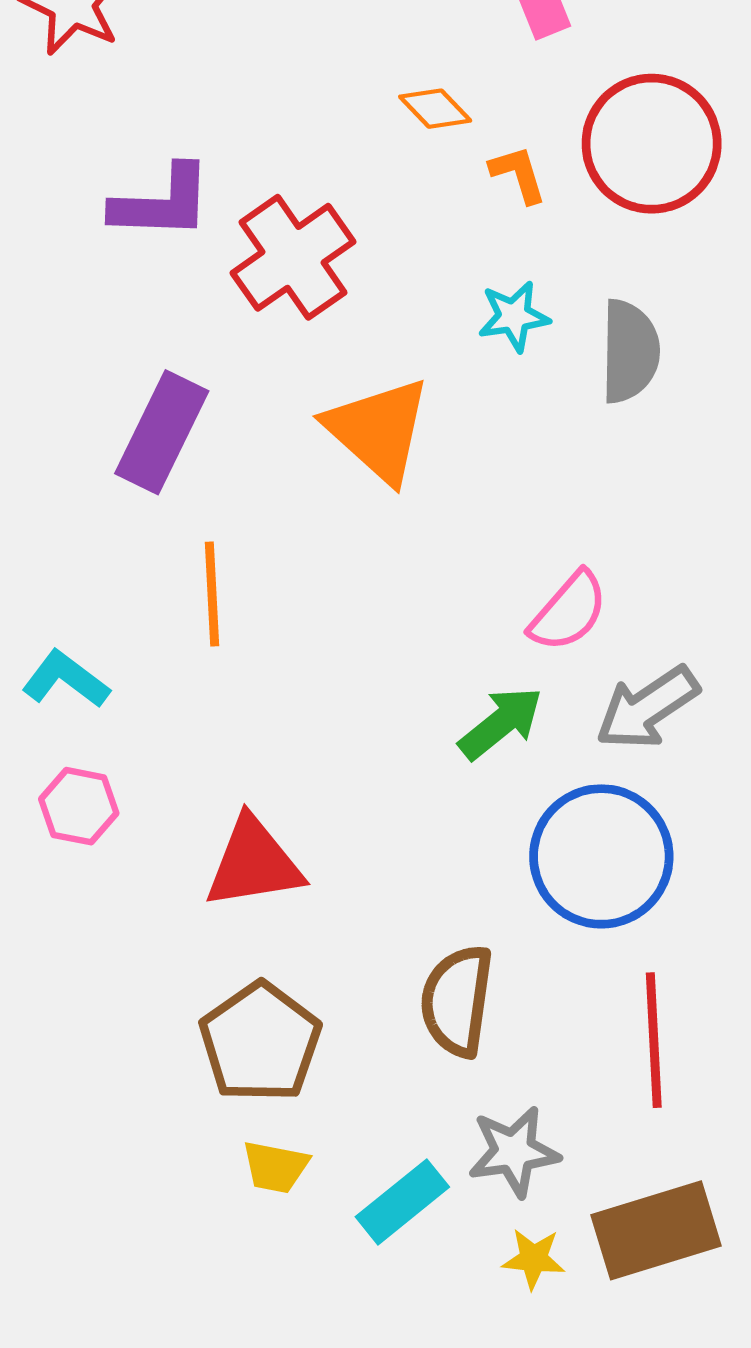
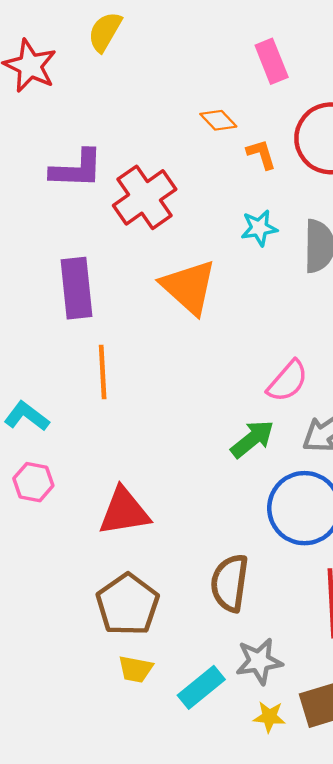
purple rectangle: (162, 432) -> (77, 288), turned -32

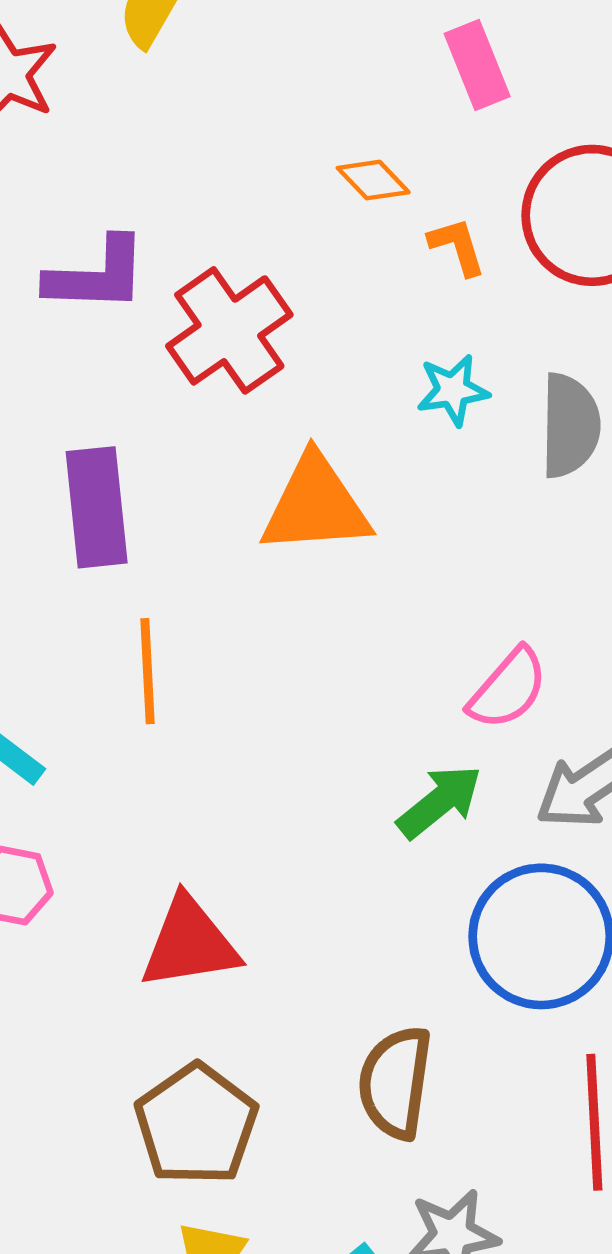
orange triangle: (189, 287) -> (316, 505), turned -46

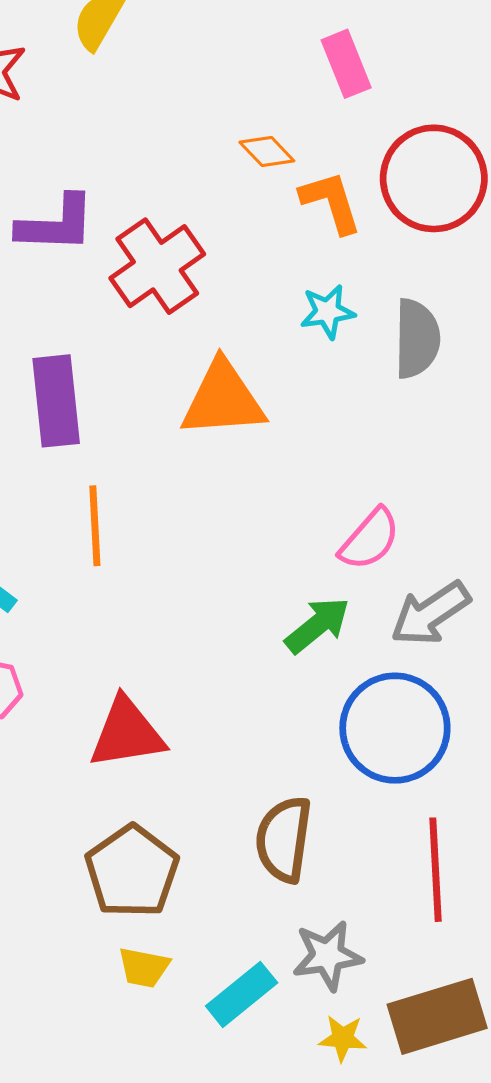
orange L-shape: (457, 246) -> (331, 202), size x1.4

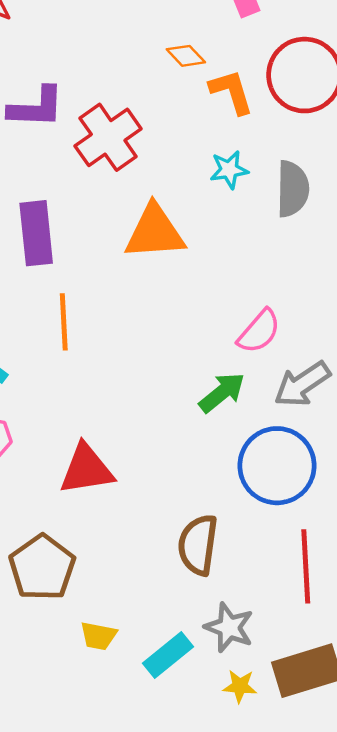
brown pentagon: (132, 871) -> (42, 568), moved
gray star: (328, 956) -> (229, 627), turned 30

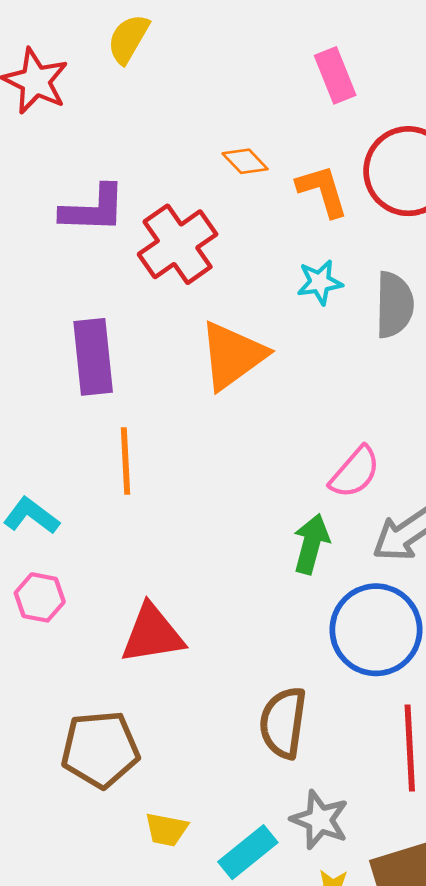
orange diamond: (186, 56) -> (245, 161), moved
orange triangle: (155, 232) -> (232, 355), turned -32
green arrow: (222, 393) -> (311, 544), turned -36
brown pentagon: (42, 568) -> (100, 749), turned 30

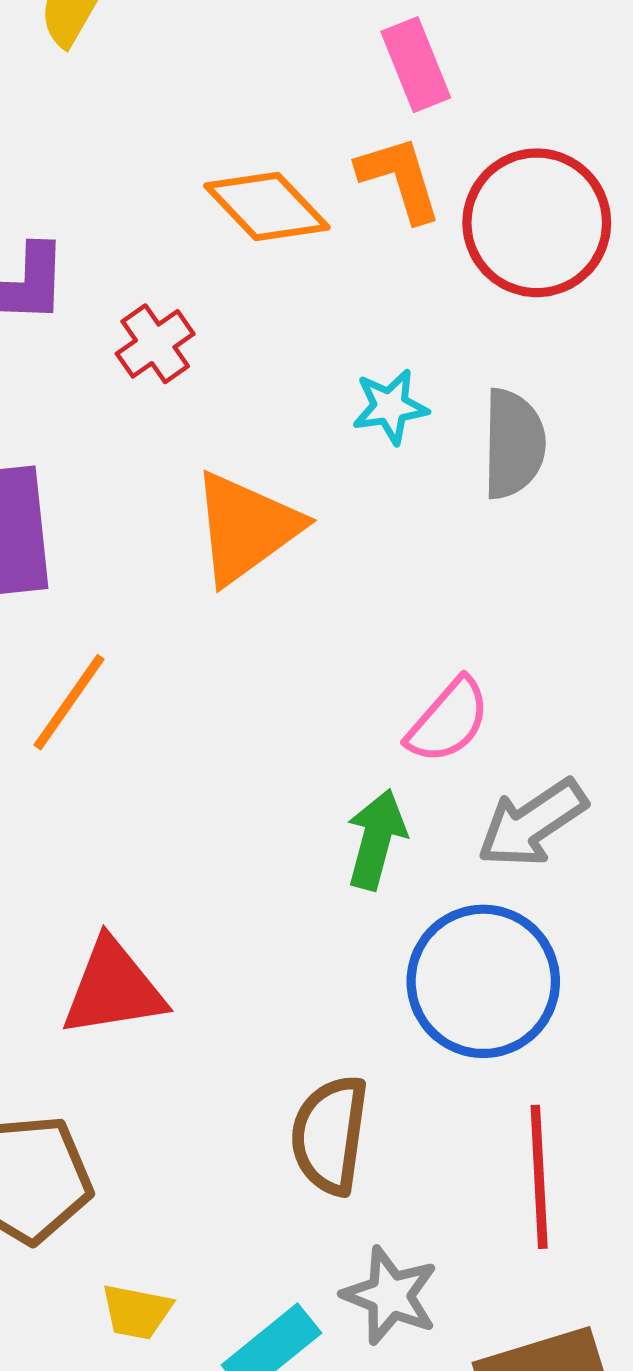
orange diamond: (245, 161) -> (267, 207), size x1.6
orange L-shape: (322, 191) -> (399, 179), moved
red cross: (178, 244) -> (155, 344), size x0.6
orange line: (126, 461) -> (69, 702), turned 38

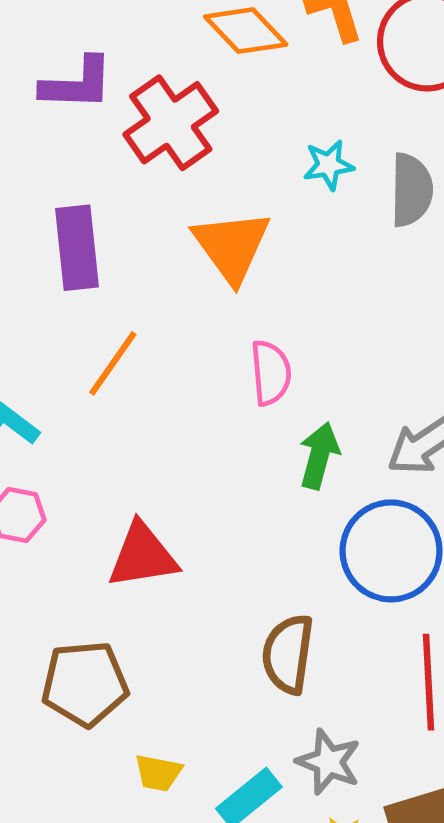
red cross: (155, 344) -> (171, 123), size x1.8
orange triangle: (246, 528) -> (232, 246), turned -30
pink semicircle: (448, 721) -> (271, 373), moved, turned -46

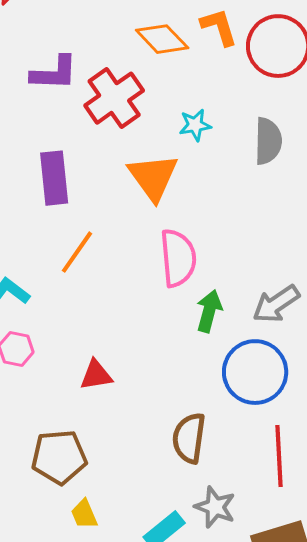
cyan star: (329, 165) -> (195, 125), moved
pink semicircle: (271, 373) -> (178, 258), size x1.4
red triangle: (143, 556) -> (96, 375), size x0.7
yellow trapezoid: (158, 773) -> (84, 514), moved, turned 56

